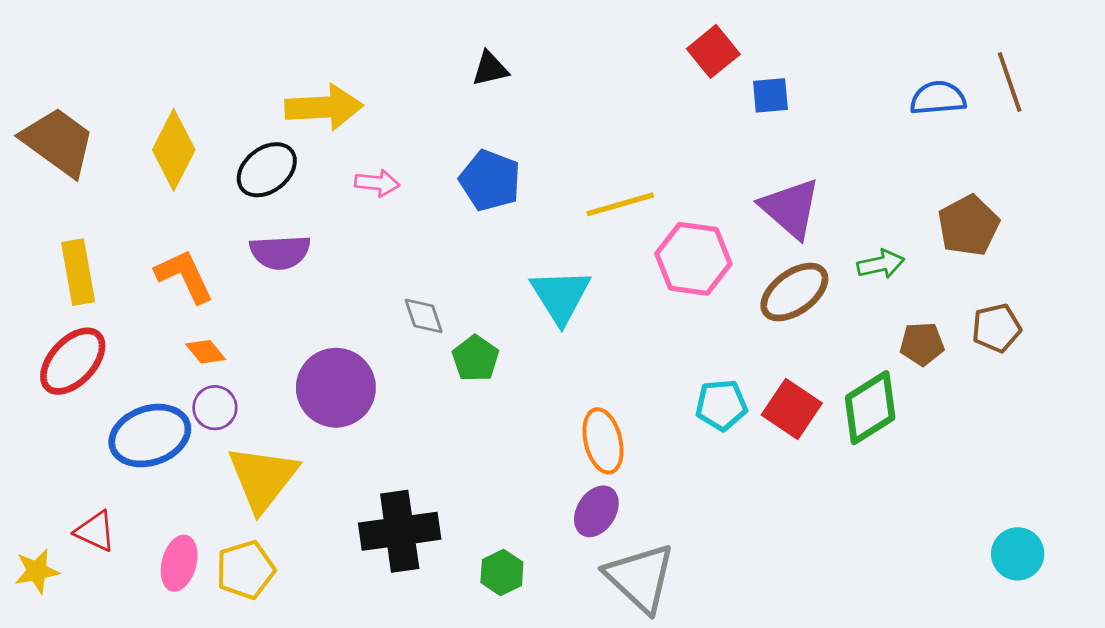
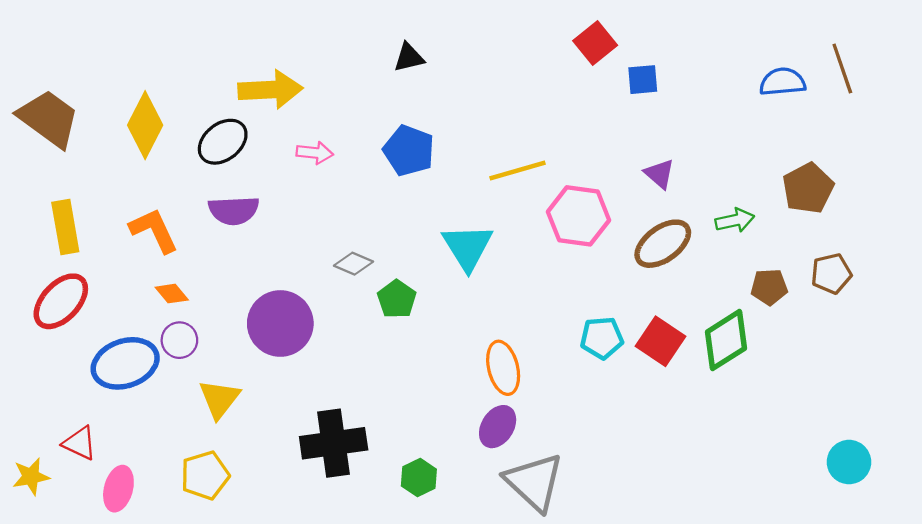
purple triangle: (790, 208) -> (659, 174), size x0.6
gray diamond: (424, 316) -> (353, 264), turned -48
yellow triangle: (263, 478) -> (219, 399), size x0.7
pink ellipse: (179, 563) -> (118, 489), moved

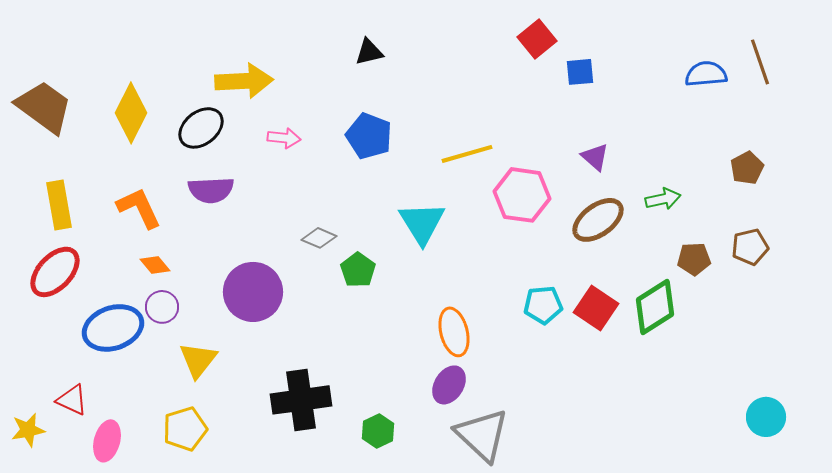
brown pentagon: (808, 188) -> (747, 168), moved, size x0.7

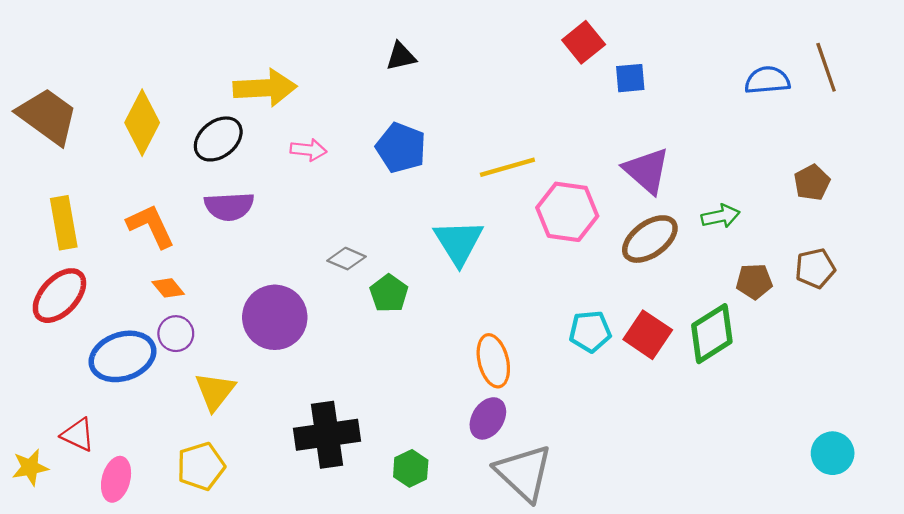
purple triangle: (595, 157) -> (647, 171), size x1.6

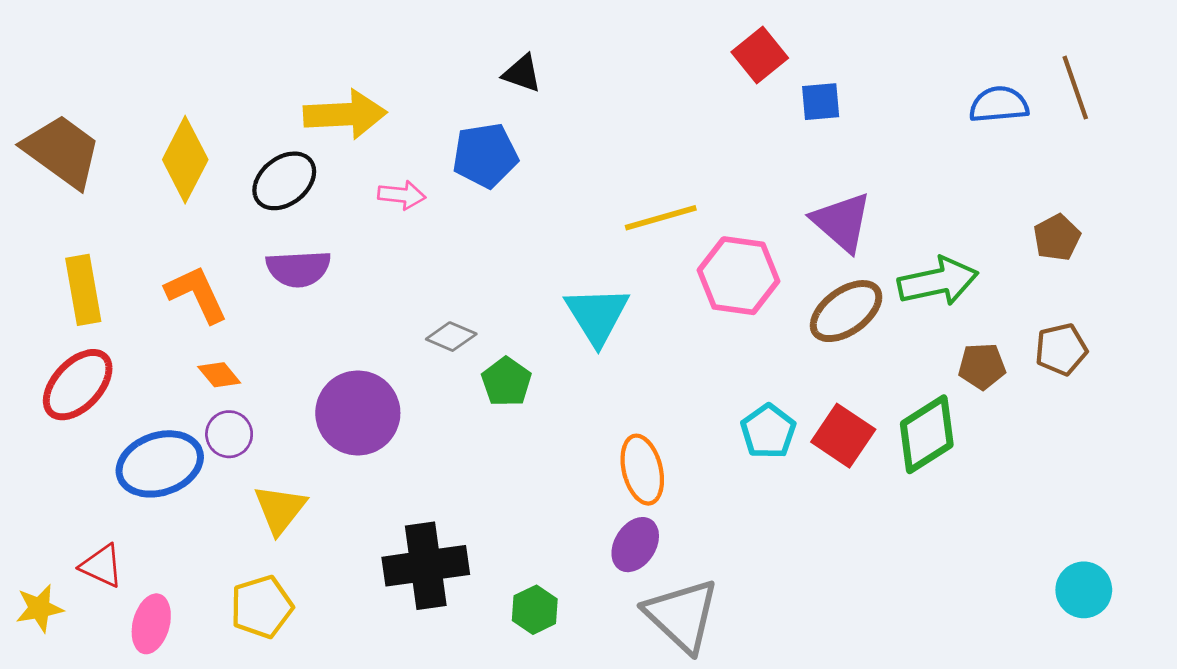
black triangle: (401, 56) -> (522, 73), turned 32
blue pentagon: (401, 148) -> (485, 155), moved, turned -30
green arrow: (721, 216) -> (938, 281), size x1.6
cyan pentagon: (590, 331) -> (768, 431), turned -30

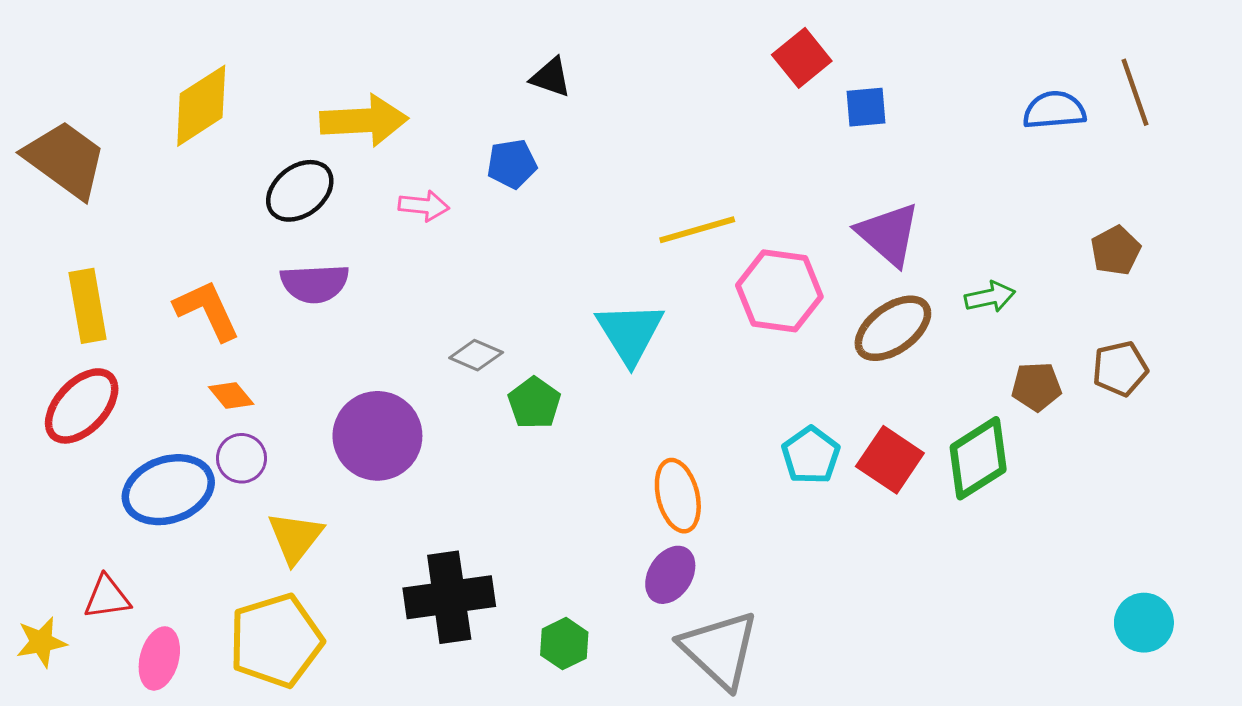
blue pentagon: (485, 155) -> (512, 164), size x0.7
yellow diamond: (185, 160) -> (201, 106), moved, turned 30
green arrow: (938, 281) -> (990, 297), size x0.6
red triangle: (102, 566) -> (107, 597), turned -33
yellow pentagon: (262, 607) -> (276, 641), size x1.4

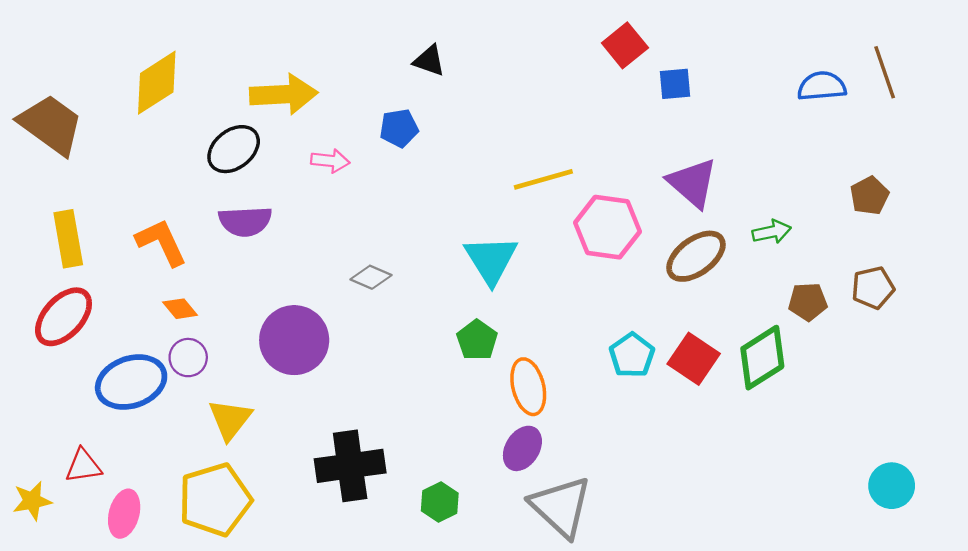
green pentagon: (534, 403) -> (477, 340), moved

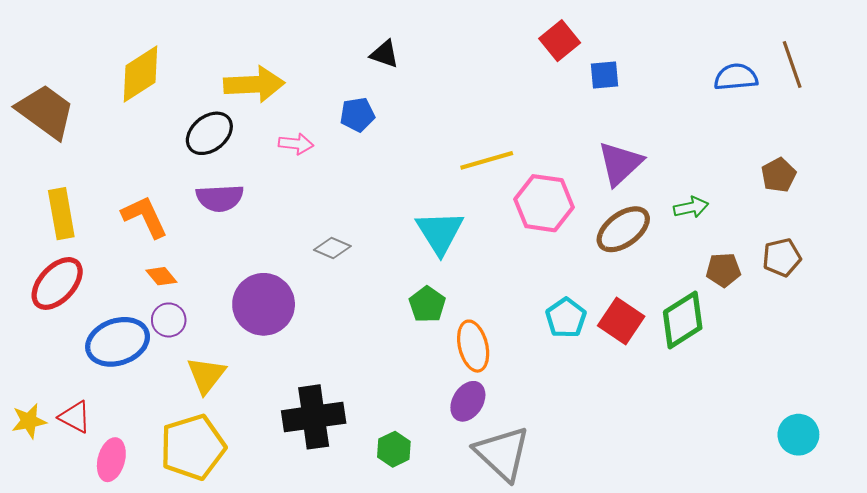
purple triangle: (692, 183) -> (620, 164), turned 36
red triangle: (83, 466) -> (75, 417), turned 36
yellow star: (32, 501) -> (29, 421), moved

